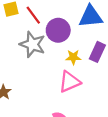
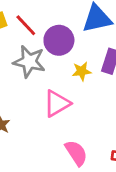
pink triangle: (69, 82) -> (57, 103), moved

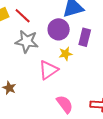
purple circle: (59, 40) -> (59, 29), moved
yellow star: (82, 71) -> (66, 54), moved

